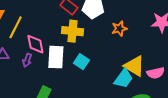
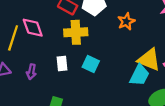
pink diamond: (35, 44) -> (33, 28), moved
white rectangle: (56, 57) -> (62, 63), size x0.6

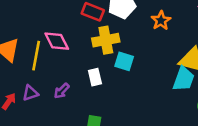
cyan square: (91, 64) -> (124, 61), moved
purple arrow: (31, 72) -> (62, 91), turned 40

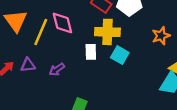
orange star: (161, 21) -> (161, 36), moved
white rectangle: (95, 77) -> (91, 52), moved

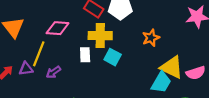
pink diamond: (62, 23) -> (58, 28), turned -70
yellow line: (41, 32) -> (39, 54), moved

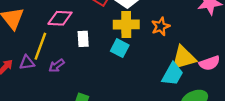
yellow cross: (100, 36) -> (126, 24), moved
white rectangle: (85, 55) -> (83, 39), moved
yellow triangle: (172, 67) -> (184, 58), turned -40

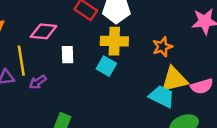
orange star: (161, 26) -> (162, 47), moved
yellow line: (40, 46) -> (21, 61), turned -32
cyan trapezoid: (173, 74) -> (162, 96), turned -95

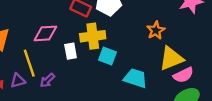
yellow cross: (114, 41) -> (93, 36), moved
pink semicircle: (202, 86) -> (183, 75), moved
cyan trapezoid: (162, 96) -> (135, 78), moved

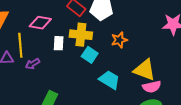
orange star: (156, 30) -> (119, 40), moved
yellow triangle: (171, 58) -> (145, 70), turned 30

